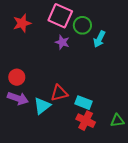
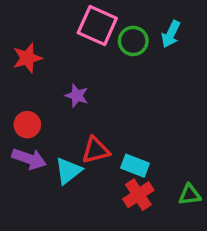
red star: (22, 23) -> (27, 58), moved
cyan arrow: (99, 39) -> (171, 34), moved
purple star: (62, 42) -> (77, 96), moved
red cross: (86, 121) -> (138, 195), turned 30

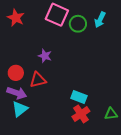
red star: (27, 58) -> (16, 18), moved, turned -30
red triangle: (96, 150) -> (38, 80), moved
cyan triangle: (68, 171) -> (20, 109), moved

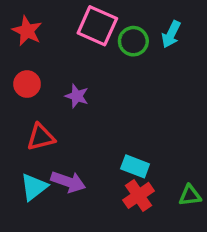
red circle: (16, 73) -> (27, 84), moved
red triangle: (38, 80) -> (41, 137), moved
purple arrow: (17, 93) -> (68, 182), moved

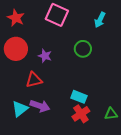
green circle: (133, 41) -> (83, 49), moved
red circle: (27, 84) -> (16, 49), size x1.5
red triangle: (41, 137) -> (34, 80), moved

